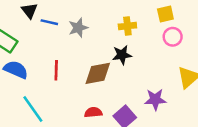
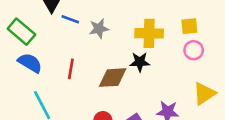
yellow cross: (127, 26) -> (149, 33), size x1.5

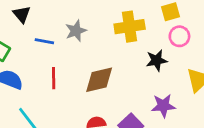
blue line: (70, 19) -> (44, 41), moved
black star: (140, 62) -> (157, 60), moved

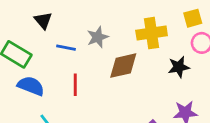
brown diamond: (99, 80) -> (123, 66), moved

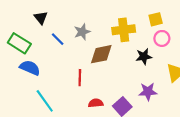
blue line: (66, 48) -> (58, 39), turned 32
red line: (75, 85) -> (80, 78), moved

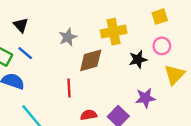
yellow square: (156, 19) -> (160, 17), moved
pink circle: (162, 38) -> (162, 46), moved
blue line: (58, 39) -> (25, 53), moved

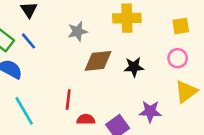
yellow cross: (114, 32) -> (127, 18), moved
black star: (138, 59) -> (134, 67), moved
red line: (69, 88) -> (68, 99), moved

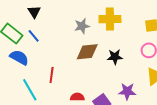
gray star: (77, 31) -> (82, 26), moved
red line: (68, 99) -> (52, 75), moved

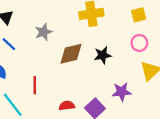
gray star: (82, 26) -> (43, 32), moved

